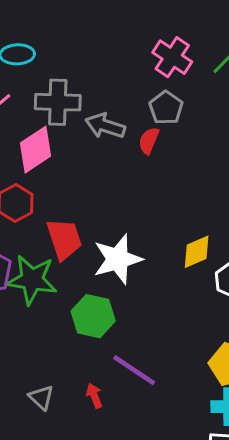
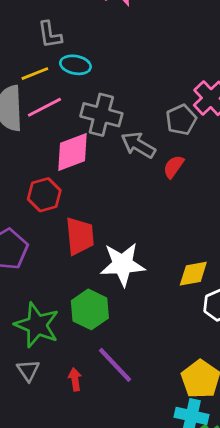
gray pentagon: (166, 108) -> (181, 120), moved
green star: (32, 280) -> (37, 325), moved

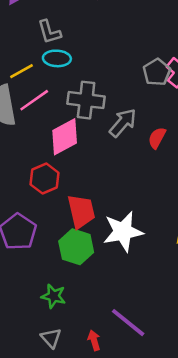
gray L-shape: (50, 35) -> (49, 32), moved
gray pentagon: (181, 120) -> (157, 72), moved
gray arrow: (138, 145) -> (123, 123), turned 108
green hexagon: (90, 309) -> (76, 247), moved
green star: (37, 325) -> (54, 296), size x0.6

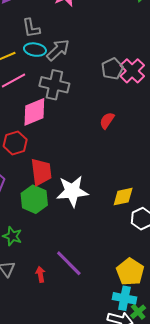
gray arrow: (123, 123) -> (58, 50), moved

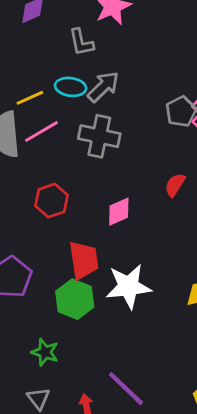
gray L-shape: (31, 28) -> (81, 42), moved
pink diamond: (34, 112) -> (119, 212), moved, size x0.7
red hexagon: (15, 143) -> (51, 201), moved

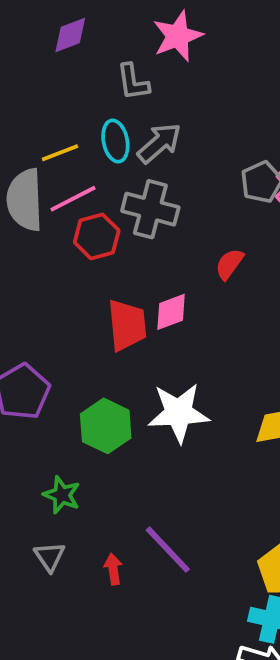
cyan ellipse: (71, 87) -> (115, 141), turned 68
red semicircle: (175, 185) -> (229, 264), moved
red hexagon: (51, 201) -> (97, 236), moved
red trapezoid: (84, 260) -> (127, 325), moved

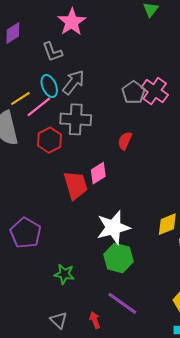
pink line: (73, 199) -> (39, 107), moved
green hexagon: (106, 426) -> (118, 258), moved
green star: (62, 495) -> (64, 274), moved

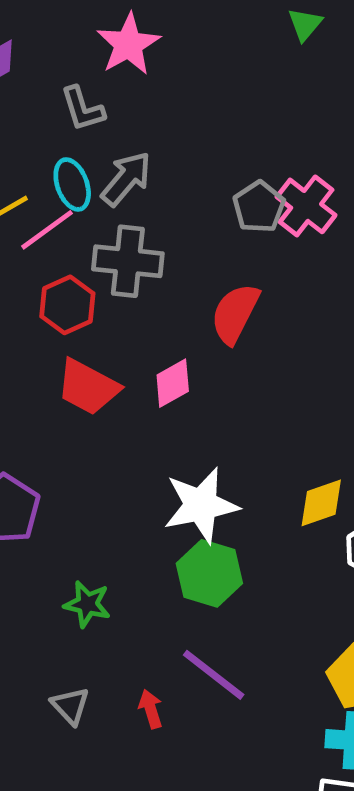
red semicircle: (125, 141) -> (235, 313), size x1.5
red trapezoid: (76, 185) -> (88, 387), moved, turned 132

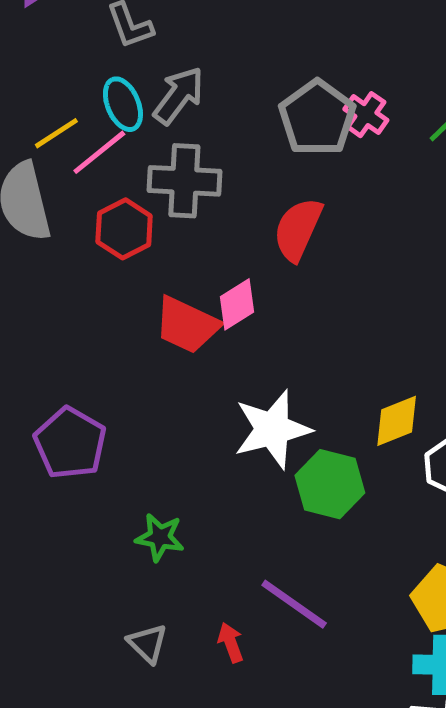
pink cross: (306, 206) -> (366, 115), size x0.7
gray pentagon: (259, 207) -> (317, 118), size x1.4
red trapezoid: (88, 387) -> (187, 325), moved
green hexagon: (209, 573) -> (330, 484), moved

